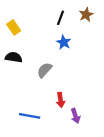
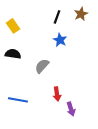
blue line: (30, 116) -> (18, 100), moved

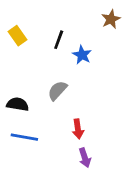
black line: (57, 17) -> (59, 40), moved
black semicircle: (13, 54) -> (18, 104), moved
purple arrow: (71, 109) -> (85, 158), moved

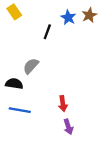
yellow rectangle: (18, 36) -> (14, 12), moved
blue star: (82, 55) -> (68, 17), moved
gray semicircle: (57, 91) -> (31, 66), moved

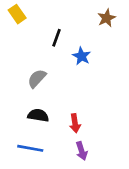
blue star: (68, 17) -> (82, 56), moved
black semicircle: (14, 84) -> (38, 115), moved
blue line: (20, 110) -> (30, 148), moved

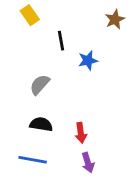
yellow rectangle: (17, 14) -> (30, 15), moved
black line: (57, 38) -> (61, 41), turned -30
blue star: (82, 56) -> (88, 60), turned 30

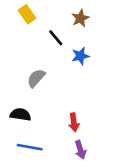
brown star: (115, 19) -> (80, 18), moved
black line: (61, 41) -> (56, 38), turned -30
black semicircle: (41, 124) -> (21, 115), moved

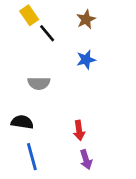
black line: (56, 38) -> (47, 33), moved
gray semicircle: (36, 78) -> (39, 83), turned -132
blue line: (30, 147) -> (32, 157), turned 65

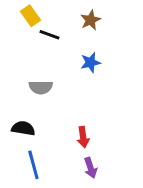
black line: (47, 33) -> (50, 35), turned -30

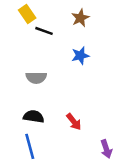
black semicircle: (23, 128) -> (34, 117), moved
red arrow: (83, 137) -> (74, 122), turned -30
purple arrow: (90, 168) -> (106, 149), moved

